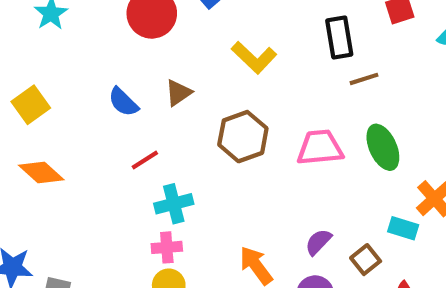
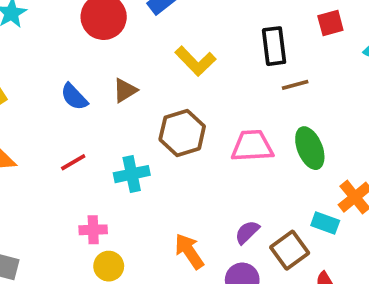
red line: (145, 160) -> (73, 162), moved
cyan cross: (174, 204) -> (132, 174), moved
pink cross: (167, 247) -> (93, 230), moved
brown square: (366, 260) -> (290, 250), size x1.4

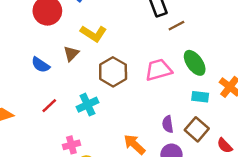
yellow L-shape: (195, 61) -> (93, 33), moved
cyan rectangle: (325, 223) -> (200, 97), moved
purple semicircle: (247, 232) -> (168, 124), turned -42

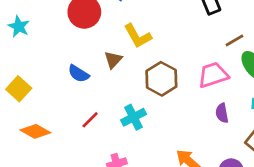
brown line: (176, 26) -> (234, 40), moved
yellow L-shape: (93, 33) -> (138, 36), turned 30
purple semicircle: (168, 124) -> (222, 113), moved

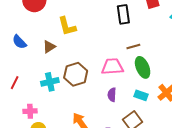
brown triangle: (113, 60) -> (49, 47), moved
brown hexagon: (161, 79) -> (76, 74), moved
red line: (90, 120) -> (15, 83), moved, turned -32

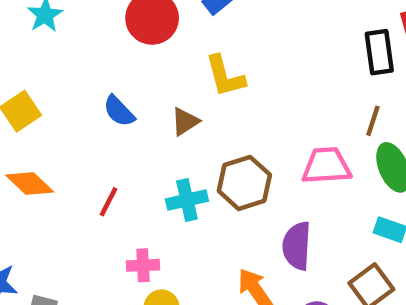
black rectangle: (123, 14) -> (379, 52), moved
brown line: (133, 46) -> (373, 121), turned -56
purple semicircle: (112, 95) -> (297, 246), moved, size x1.5

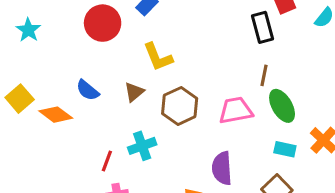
orange diamond: (30, 183) -> (56, 115), moved
brown hexagon: (244, 183) -> (180, 106), moved
red line: (108, 202) -> (107, 161), moved

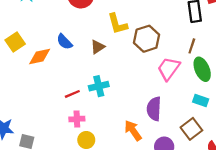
brown hexagon: (180, 106) -> (146, 39), moved
pink trapezoid: (236, 110) -> (169, 69), turned -50
orange diamond: (56, 115) -> (40, 56), turned -55
red line: (107, 161) -> (72, 94), turned 40

